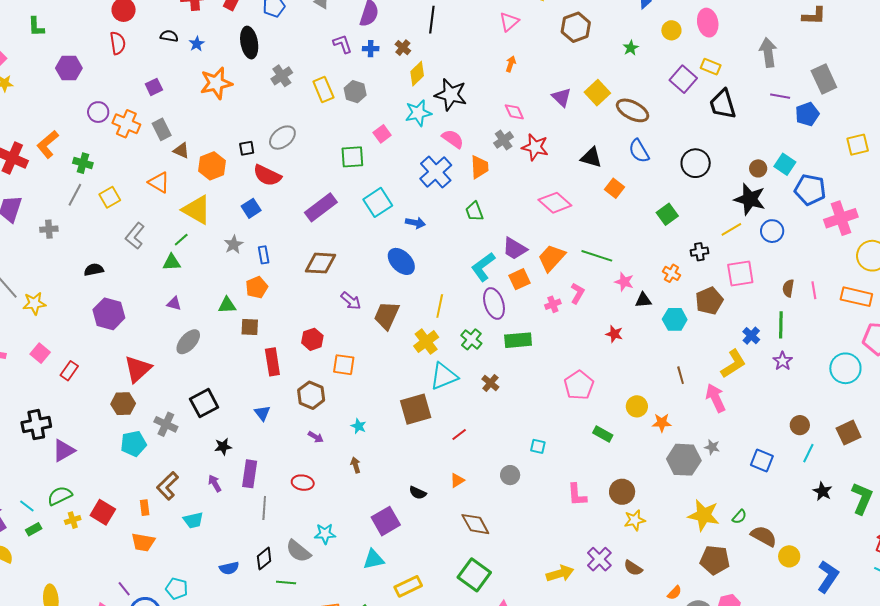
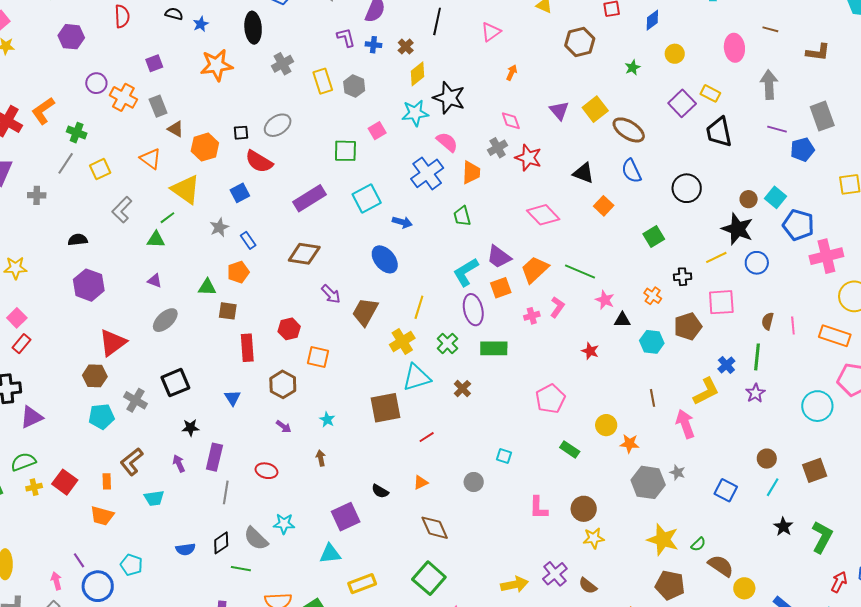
pink triangle: (509, 22) -> (491, 32), moved
pink ellipse: (708, 23) -> (734, 48), moved
blue rectangle: (264, 255) -> (248, 240), turned -30
red rectangle: (69, 371) -> (22, 344), moved

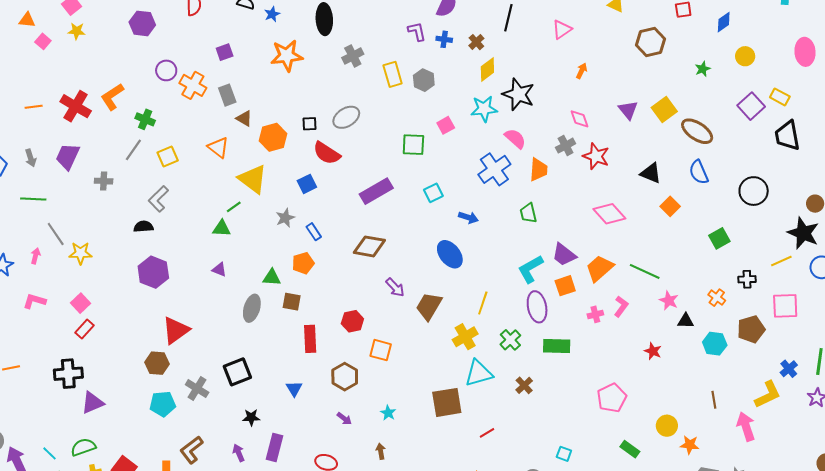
cyan square: (367, 198) -> (433, 193), size x0.7
gray L-shape: (122, 210) -> (158, 199), moved
gray ellipse: (165, 320) -> (252, 308), moved, turned -32

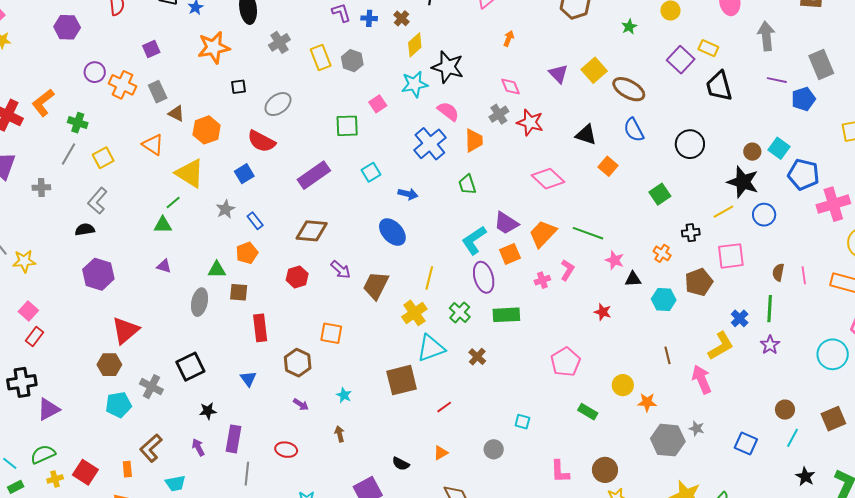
black square: (309, 124) -> (239, 87), moved
red hexagon: (352, 321) -> (297, 277), moved

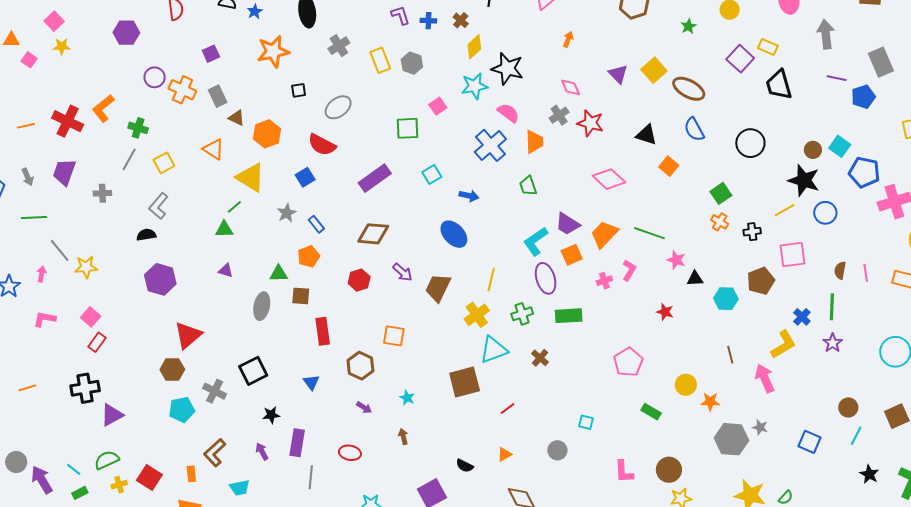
orange cross: (662, 253) -> (720, 222), moved
green cross: (460, 312) -> (522, 314), turned 30

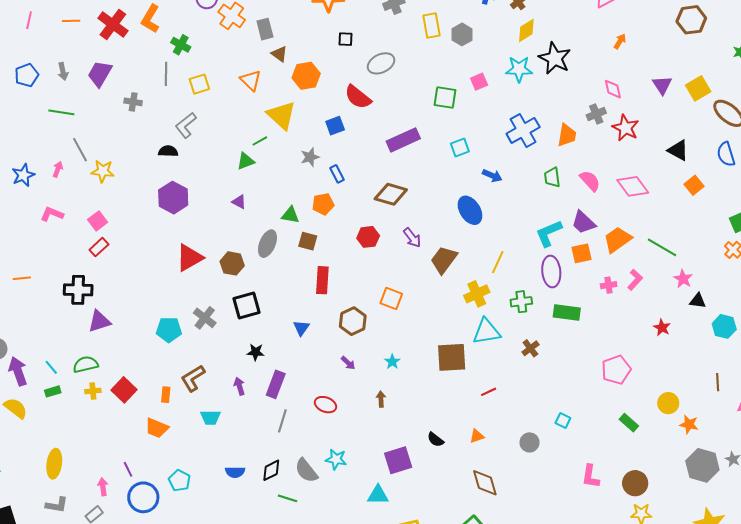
orange L-shape: (103, 108) -> (150, 19), turned -32
pink semicircle: (508, 113) -> (590, 181), moved
gray line: (129, 159) -> (166, 74), turned -40
green triangle: (224, 229) -> (246, 161), turned -30
brown hexagon: (172, 370) -> (232, 263), moved

